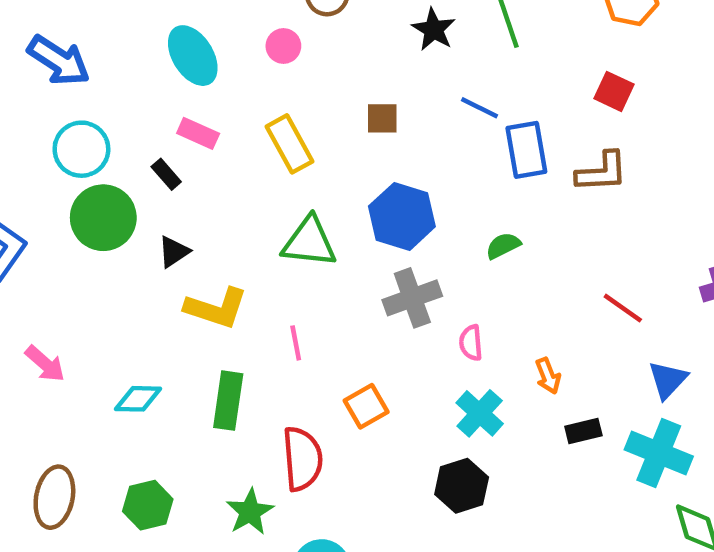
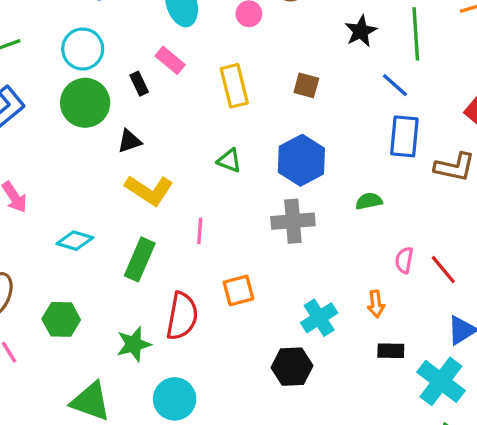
blue line: (479, 108) -> (395, 85), moved
green triangle: (309, 242) -> (229, 161), size x0.6
pink semicircle: (471, 343) -> (404, 260), moved

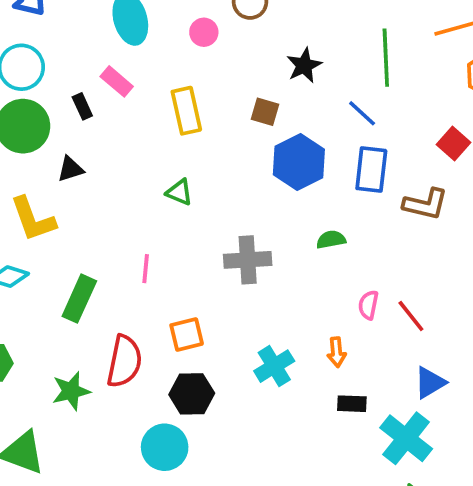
black star: (361, 31) -> (304, 65), moved
blue hexagon: (301, 160) -> (299, 162), moved
yellow L-shape: (149, 190) -> (33, 219), moved, turned 36
black hexagon: (292, 367) -> (192, 394), moved
cyan circle: (175, 399) -> (165, 447), moved

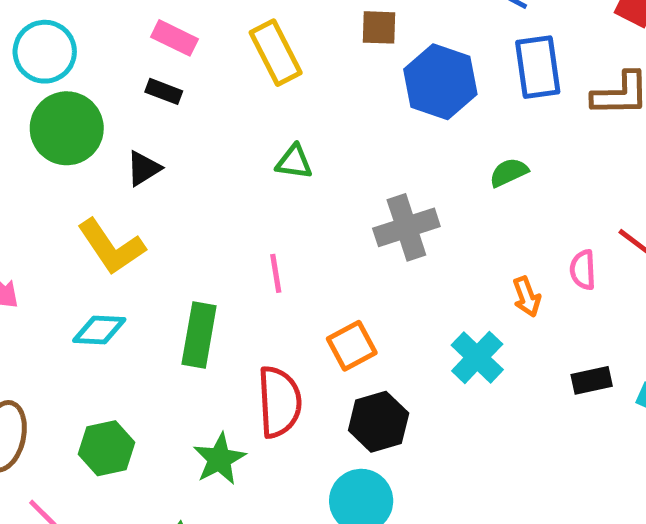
black rectangle: (82, 106) -> (164, 91), moved, turned -30
pink semicircle: (368, 305) -> (583, 270), moved
orange arrow: (337, 352) -> (527, 297), moved

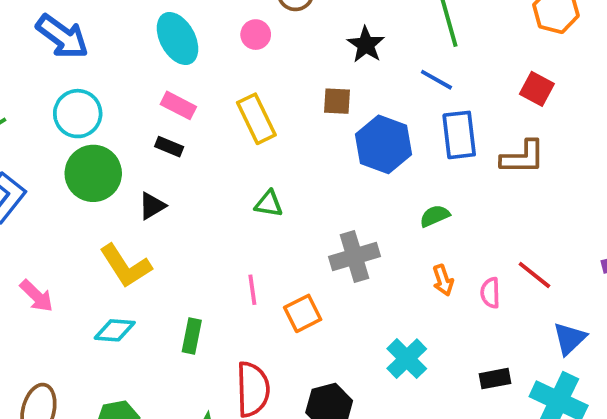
orange arrow: (527, 297) -> (443, 280), moved
green rectangle: (199, 335) -> (192, 336), size x0.7
orange square: (352, 346) -> (303, 313), moved

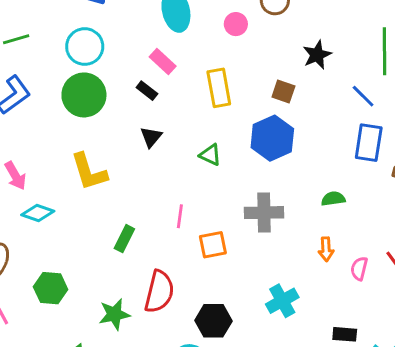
blue hexagon: (383, 144) -> (272, 138), moved
black triangle: (152, 206) -> (151, 137), moved, turned -35
cyan diamond: (115, 330) -> (38, 213), moved

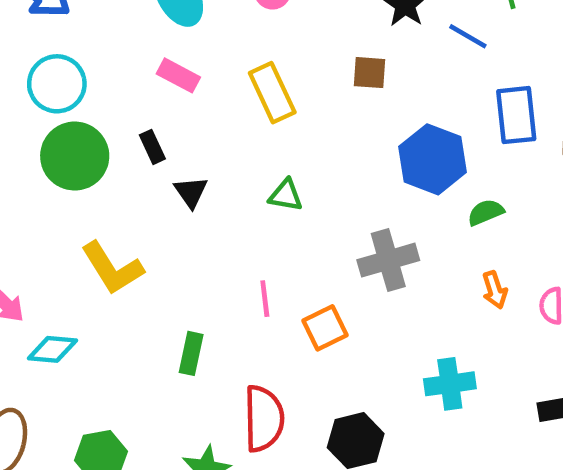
black rectangle: (147, 91) -> (152, 147), moved, turned 42
blue line: (363, 96) -> (468, 36), moved
blue hexagon: (272, 138) -> (433, 159), moved
cyan cross: (282, 301) -> (450, 384), turned 36

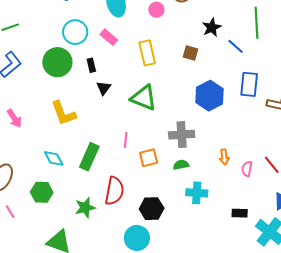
cyan circle: (57, 84) -> (75, 32), moved
green triangle: (286, 195) -> (144, 98), size x1.8
green semicircle: (486, 212) -> (181, 165), moved
cyan diamond: (52, 349) -> (54, 158), moved, turned 45
green rectangle: (191, 353) -> (89, 157), size x1.5

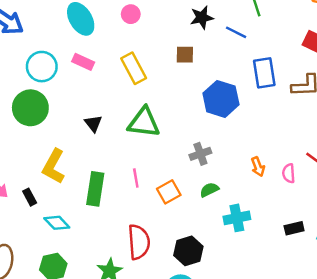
black star: (212, 27) -> (202, 18), turned 30
black rectangle: (91, 65) -> (30, 197), moved
yellow L-shape: (63, 113) -> (54, 166), turned 64
gray cross: (182, 135) -> (200, 154), size x0.7
green rectangle: (89, 157) -> (95, 189), moved

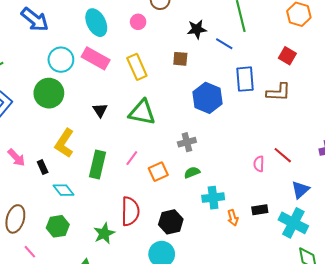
pink rectangle: (83, 62) -> (96, 58), size x1.5
orange arrow: (258, 167) -> (233, 218), moved
pink line: (136, 178) -> (132, 158), turned 42

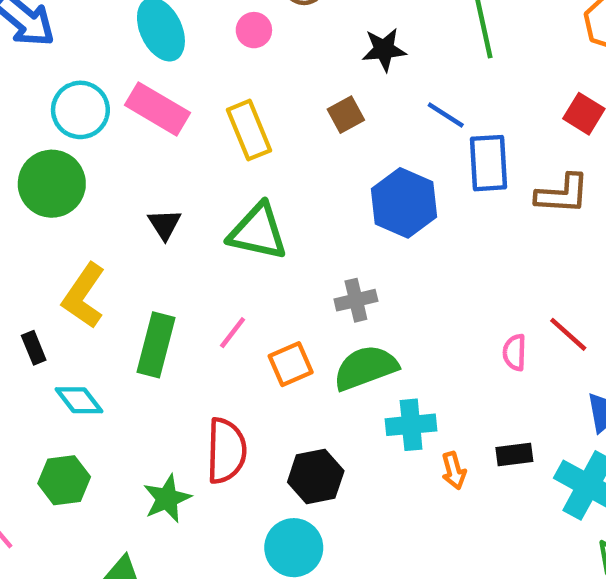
blue line: (224, 44) -> (446, 115), moved
brown square: (180, 59) -> (346, 115), turned -35
green semicircle: (192, 172) -> (366, 368), size x1.8

